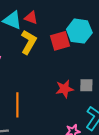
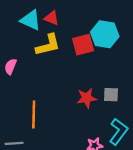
yellow L-shape: (29, 42) -> (48, 45), turned 45

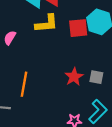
red star: (87, 98) -> (74, 77), turned -30

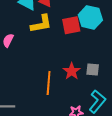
orange line: (24, 84) -> (49, 83), moved

